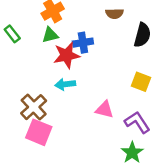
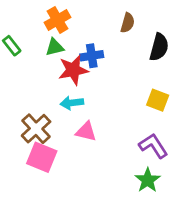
brown semicircle: (115, 14) -> (128, 23), turned -72
pink triangle: (104, 110) -> (86, 132), moved

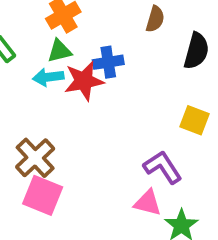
cyan arrow: (72, 103) -> (48, 77), moved
pink triangle: (86, 132) -> (148, 203), moved
purple L-shape: (153, 146) -> (163, 167), moved

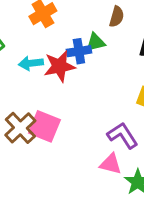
green triangle: (60, 51) -> (96, 42), moved
pink square: (43, 195) -> (44, 126), moved

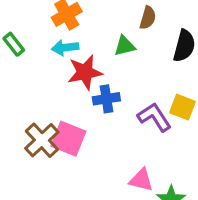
blue cross: (79, 51) -> (106, 99), moved
cyan arrow: (31, 63) -> (65, 48), moved
purple L-shape: (123, 135) -> (154, 117), moved

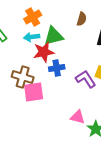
green triangle: (125, 46) -> (54, 36), moved, size x1.5
pink square: (68, 139) -> (34, 92), turned -30
brown cross: (42, 140) -> (23, 77), moved, turned -30

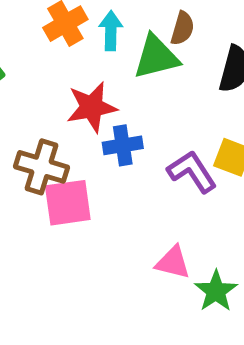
green triangle: (54, 36) -> (156, 57), moved
cyan arrow: (32, 37) -> (111, 31), moved, turned 98

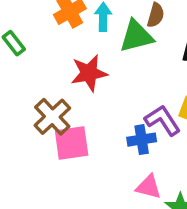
blue cross: (123, 145) -> (142, 140), moved
brown cross: (42, 167) -> (52, 117), turned 30

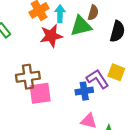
red star: (89, 73) -> (51, 36), moved
brown cross: (52, 117) -> (28, 77), turned 35

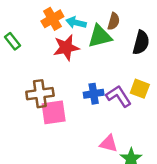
cyan arrow: (60, 14) -> (76, 23), turned -77
blue cross: (84, 91) -> (94, 94), moved

